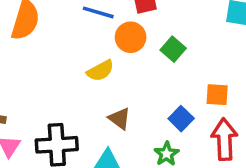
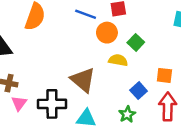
yellow semicircle: (100, 71) -> (118, 60), moved, turned -144
brown triangle: (120, 119) -> (83, 80), moved, size x1.6

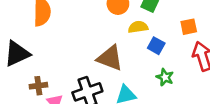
blue square: (139, 91) -> (156, 46), moved

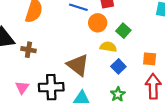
brown cross: (38, 86) -> (28, 50), moved

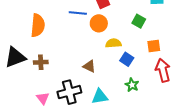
green square: (123, 31) -> (139, 21), moved
brown triangle: (78, 65) -> (89, 66), size x0.6

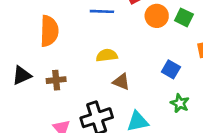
orange circle: (99, 23) -> (157, 16), moved
yellow semicircle: (113, 43) -> (107, 55), moved
black triangle: (15, 57) -> (22, 75), size x0.7

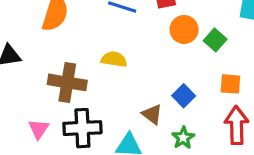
brown cross: (56, 80) -> (67, 82), moved, size x1.6
brown triangle: (121, 82) -> (152, 114), moved

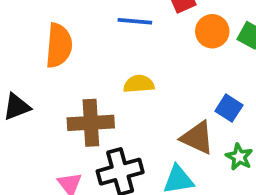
brown triangle: (152, 114) -> (197, 138), size x1.4

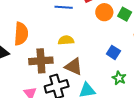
orange semicircle: (59, 46) -> (21, 34), moved
brown triangle: (197, 138) -> (74, 67), moved

